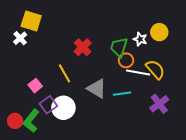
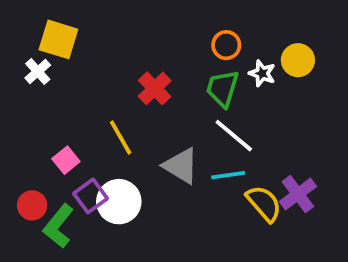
orange circle: (126, 60) -> (226, 45), moved
yellow semicircle: (155, 69) -> (264, 203), moved
white line: (138, 72) -> (234, 136), moved, turned 30
red circle: (15, 121) -> (32, 205), moved

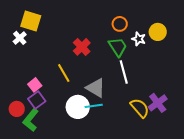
green trapezoid: (222, 88) -> (118, 47), turned 130
white line: (234, 136) -> (124, 72), turned 35
cyan line: (228, 175) -> (94, 106), moved
purple square: (91, 196) -> (37, 100), moved
white circle: (119, 202) -> (78, 107), moved

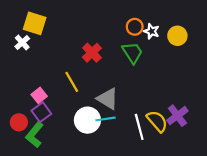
white star: (139, 39) -> (152, 31), moved
white line: (124, 72) -> (139, 127), moved

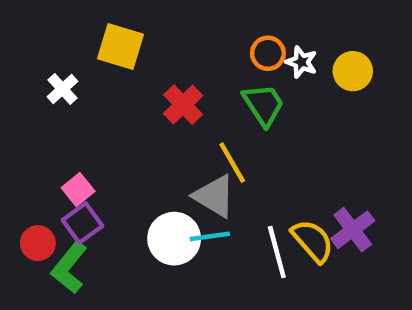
yellow square: (35, 23) -> (121, 47), moved
white cross: (22, 43) -> (62, 89), moved
yellow line: (72, 82) -> (232, 163), moved

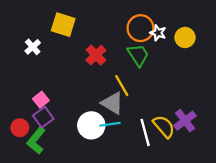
orange circle: (268, 53) -> (140, 28), size x1.5

